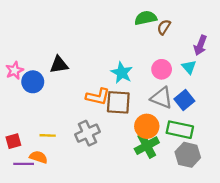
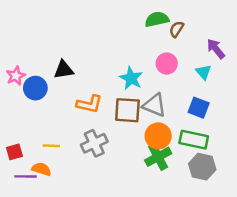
purple arrow: (200, 45) -> (216, 49), turned 120
pink circle: (162, 69) -> (167, 64), moved
orange L-shape: (98, 97) -> (89, 104), moved
gray triangle: (162, 98) -> (154, 105), moved
blue square: (184, 100) -> (199, 108), turned -30

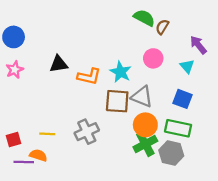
green semicircle: (157, 19) -> (144, 18), turned 40
blue circle: (35, 88) -> (14, 37), moved
orange L-shape: (89, 104) -> (89, 76), moved
gray hexagon: (202, 167) -> (171, 153), moved

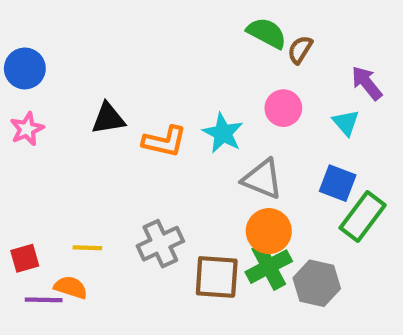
brown square: (117, 101) -> (217, 277), moved
green rectangle: (178, 128) -> (363, 216), moved, turned -65

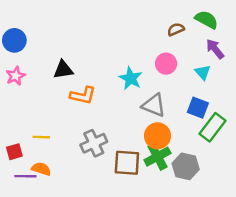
green semicircle: (267, 33) -> (206, 20), moved
brown semicircle: (300, 50) -> (176, 29), turned 35
orange L-shape: (165, 141) -> (83, 95), moved
yellow line: (87, 248) -> (41, 137), moved

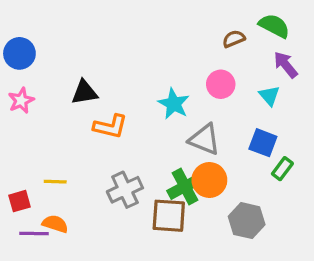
green rectangle: (213, 127) -> (282, 169), size x0.6
green cross: (157, 157) -> (185, 186), moved

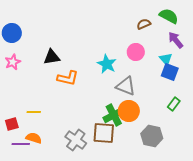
blue square: (263, 143) -> (170, 72), moved
gray cross: (125, 190) -> (76, 140), moved, turned -30

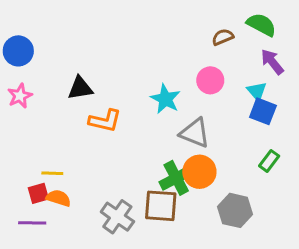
red square: (12, 124) -> (38, 193), moved
orange semicircle: (34, 138) -> (59, 198), moved

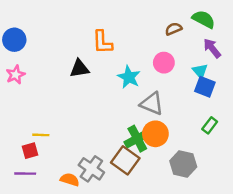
black triangle: (80, 88) -> (79, 69), moved
orange L-shape: (105, 121) -> (102, 42), moved, turned 75
orange semicircle: (59, 198) -> (70, 180), moved
brown square: (161, 206) -> (125, 160), turned 32

